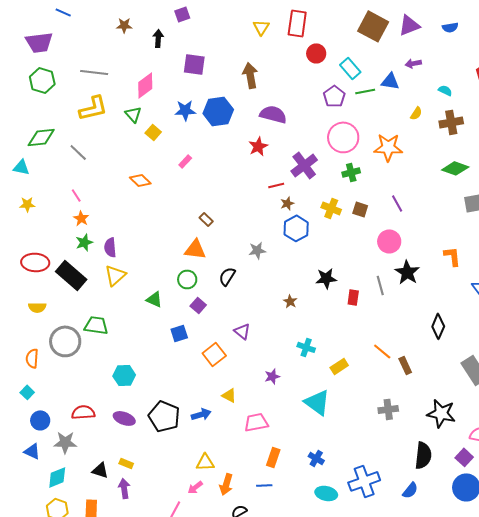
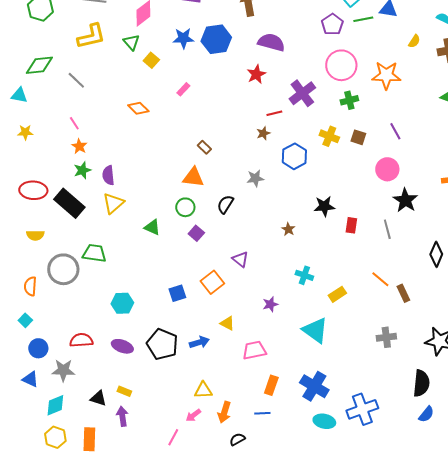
brown star: (287, 203) -> (263, 133), moved
gray line: (380, 285) -> (387, 229), moved
blue square: (179, 333) -> (177, 293), moved
blue cross: (316, 458) -> (314, 386), size x1.8
blue semicircle: (410, 490) -> (426, 414), moved

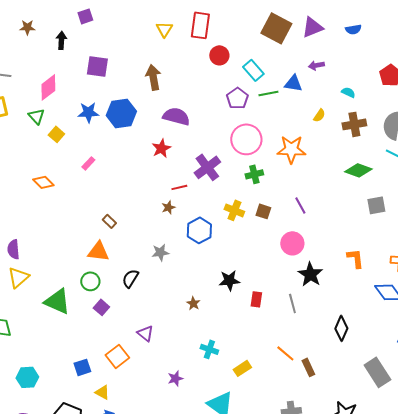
green triangle: (152, 227) -> (57, 301), size x1.6
yellow triangle: (227, 323) -> (102, 392), moved

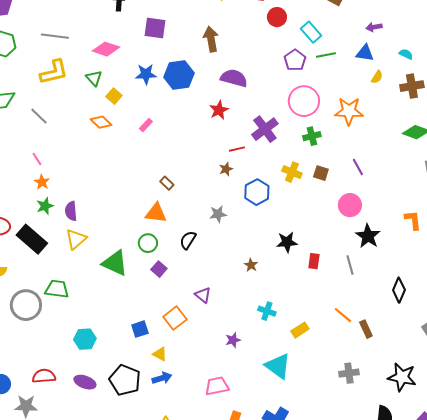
blue triangle: (293, 83) -> (365, 53), moved
pink diamond: (48, 87) -> (106, 49), turned 56
orange diamond: (43, 182) -> (101, 122), moved

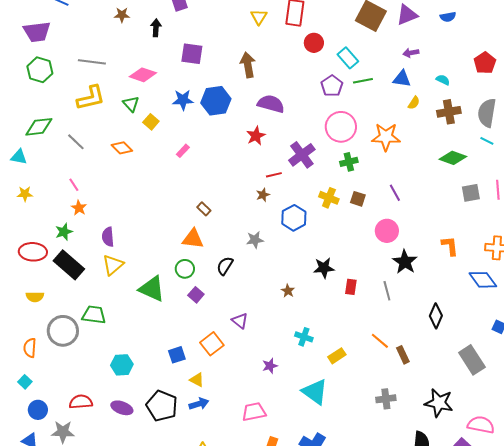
orange diamond: (101, 122) -> (122, 148), moved
green star: (45, 206) -> (64, 232), moved

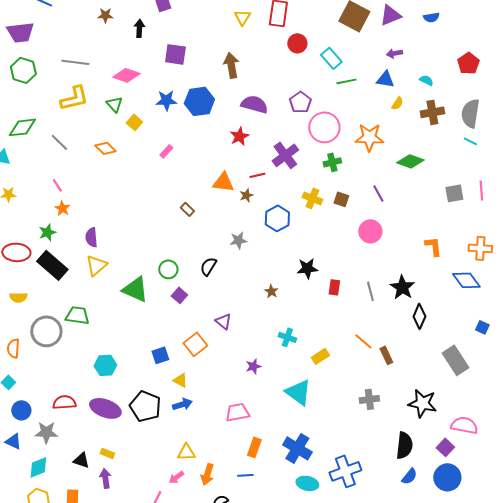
purple pentagon: (332, 86) -> (300, 102), moved
green diamond: (453, 158) -> (410, 161), moved
orange triangle: (193, 239) -> (223, 182), moved
black star: (405, 262) -> (402, 287), moved
purple ellipse: (122, 408) -> (105, 408), size x1.4

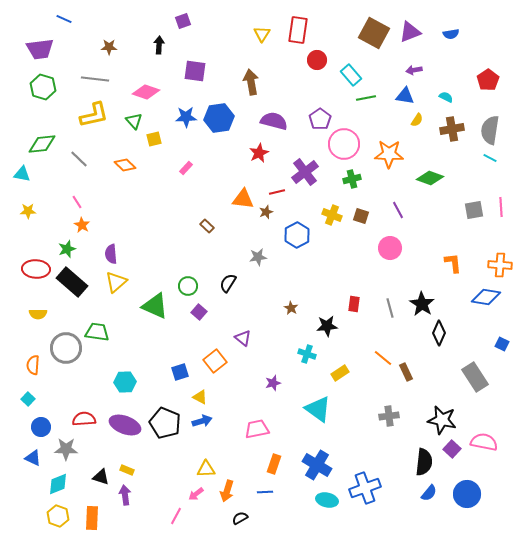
brown star: (105, 15) -> (109, 47), moved
yellow square: (134, 122) -> (154, 139), turned 35
black star: (307, 268) -> (327, 326), moved
blue diamond: (466, 280) -> (486, 297), turned -44
purple square: (445, 447) -> (452, 449), moved

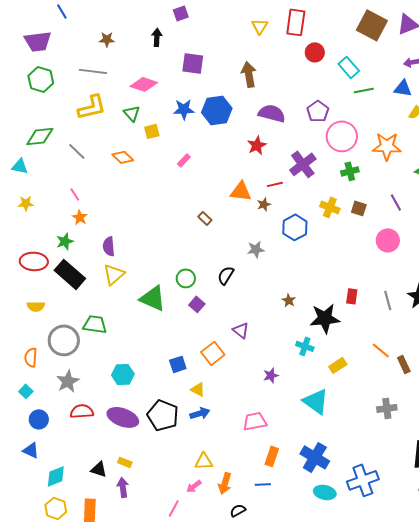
blue line: (64, 19) -> (62, 11), turned 35
black star: (327, 326) -> (325, 318), size x1.4
gray star: (66, 449) -> (68, 381), moved, turned -30

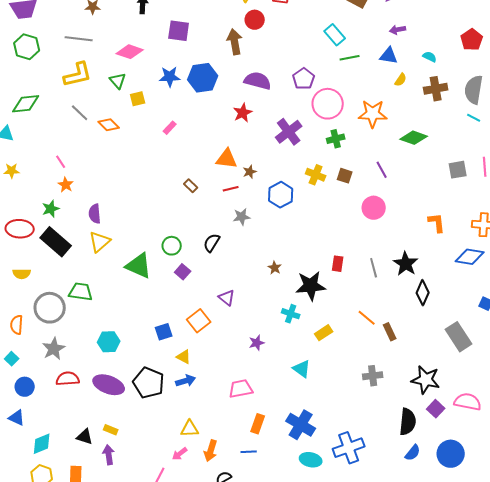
red circle: (315, 52) -> (255, 20), moved
gray line: (77, 151) -> (80, 113), moved
red line: (275, 184) -> (231, 189), moved
cyan triangle: (316, 401) -> (302, 369), size x0.7

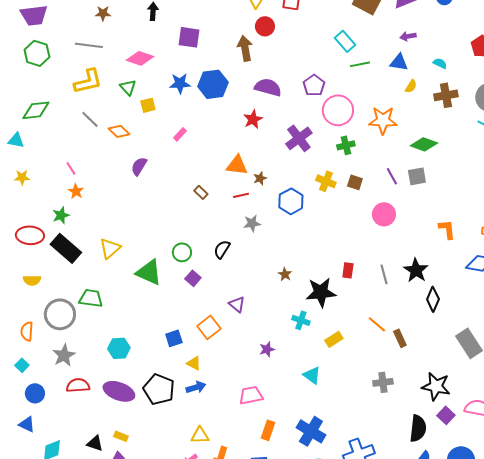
gray square: (458, 170) -> (417, 176), moved
purple semicircle: (95, 214) -> (139, 166), moved, turned 36

